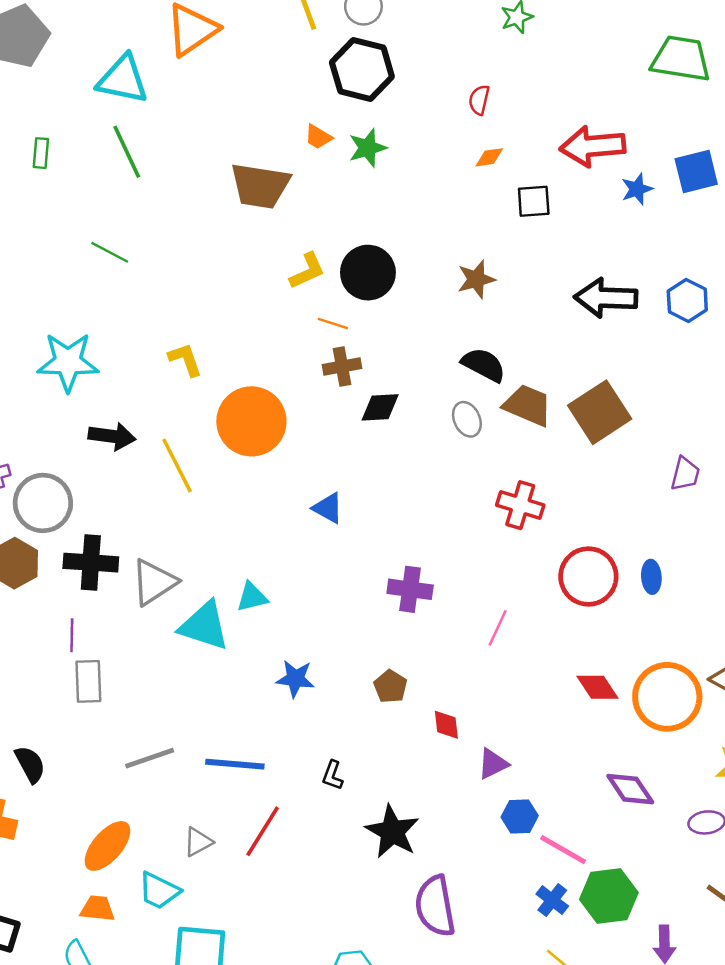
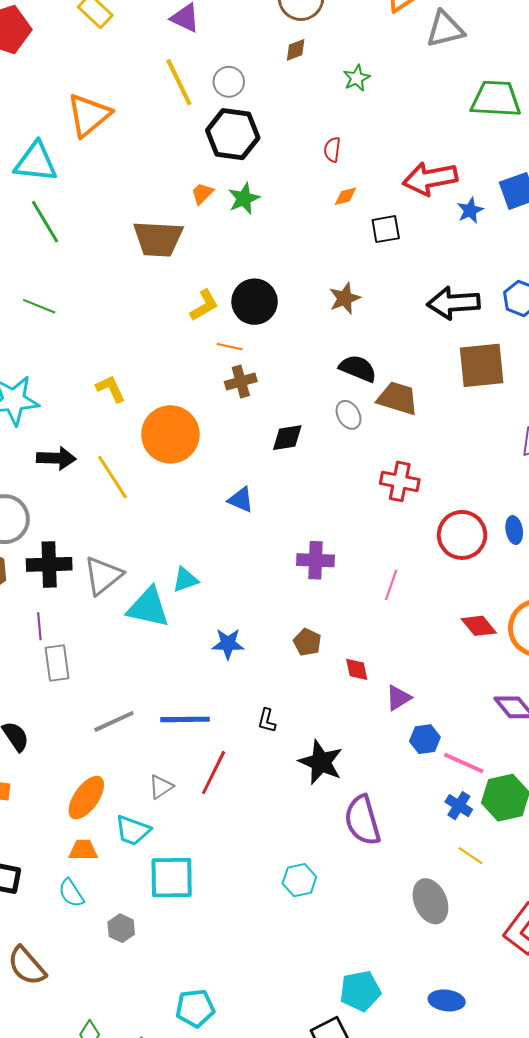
orange trapezoid: (318, 137) -> (202, 193), turned 110
black diamond: (380, 407) -> (287, 438), moved
brown square: (600, 412) -> (482, 365), moved, turned 33

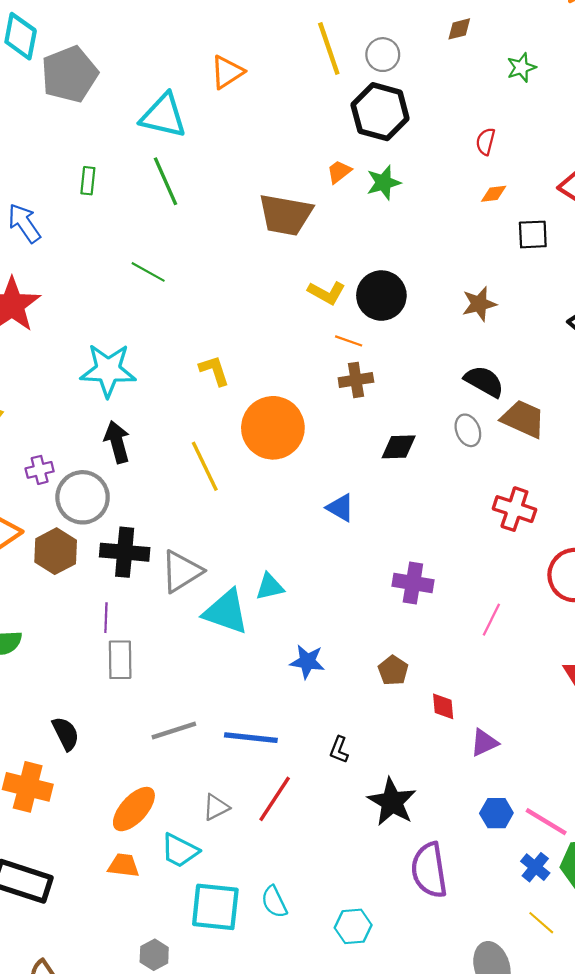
orange triangle: (89, 115) -> (227, 72), size x0.7
yellow L-shape: (204, 305) -> (327, 293), turned 52
black arrow: (56, 458) -> (117, 442), moved, turned -114
blue hexagon: (425, 739) -> (496, 813), moved
cyan semicircle: (71, 893) -> (274, 902), moved

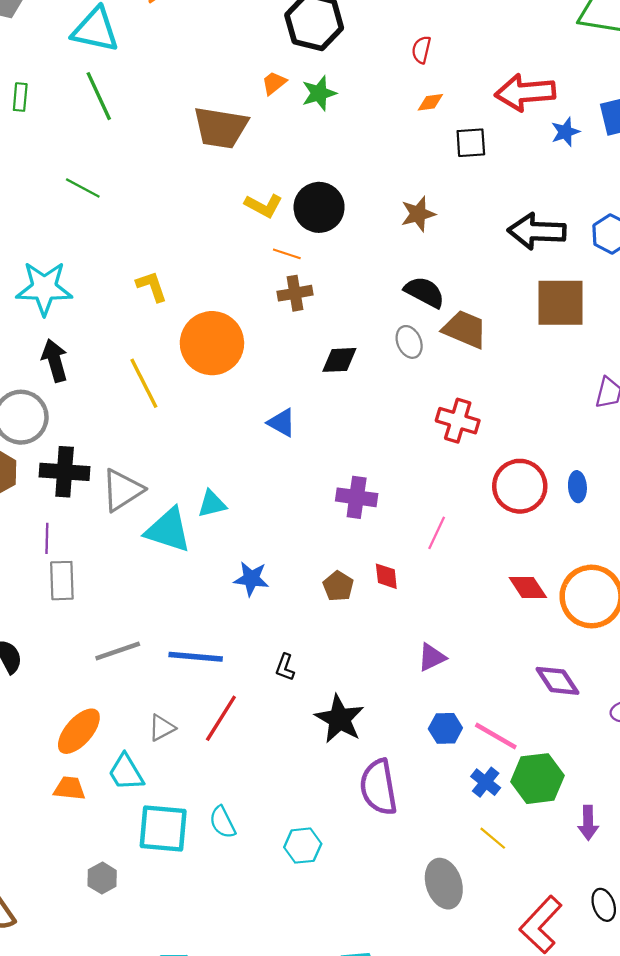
red diamond: (443, 706) -> (386, 576), moved
cyan trapezoid: (180, 851) -> (126, 772), turned 33

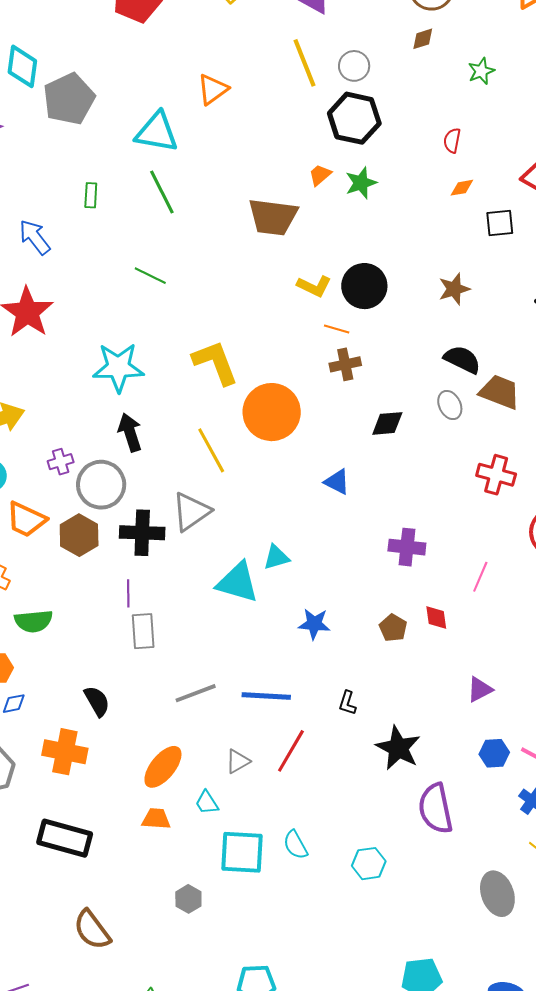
yellow L-shape: (152, 286) -> (215, 362), size x1.6
gray triangle: (122, 490) -> (191, 512), moved
cyan trapezoid: (126, 772) -> (207, 803), size x0.7

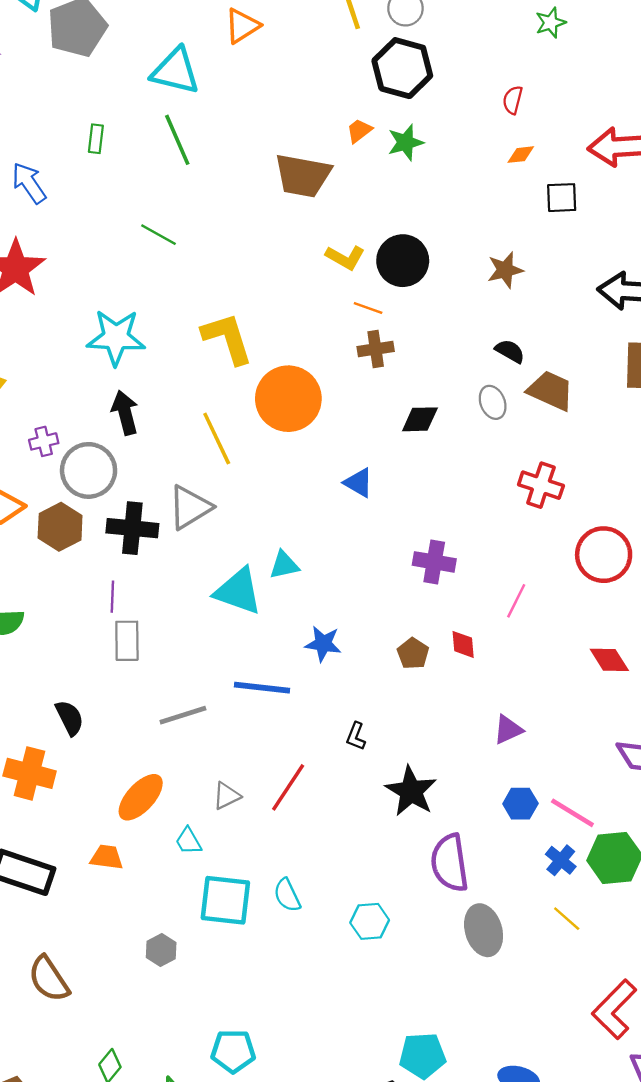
black semicircle: (462, 360) -> (510, 351), size x0.7
blue line: (266, 696) -> (262, 688), moved
orange trapezoid: (156, 819) -> (107, 857), moved
gray ellipse: (497, 894) -> (484, 930), moved

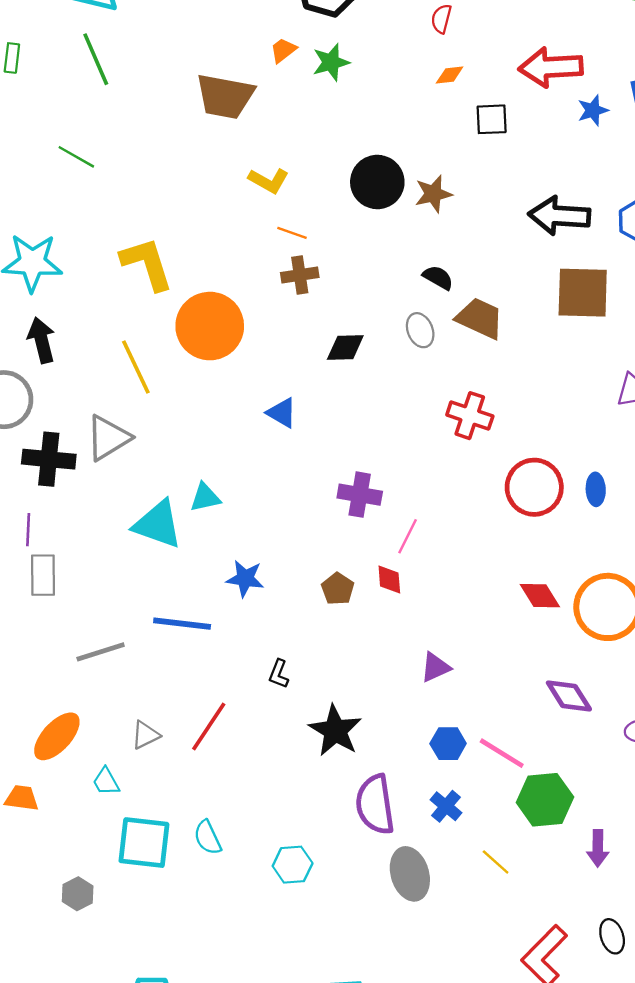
black circle: (403, 261) -> (377, 182), moved
pink line: (516, 601) -> (408, 536), moved
blue cross: (561, 860) -> (446, 806), moved

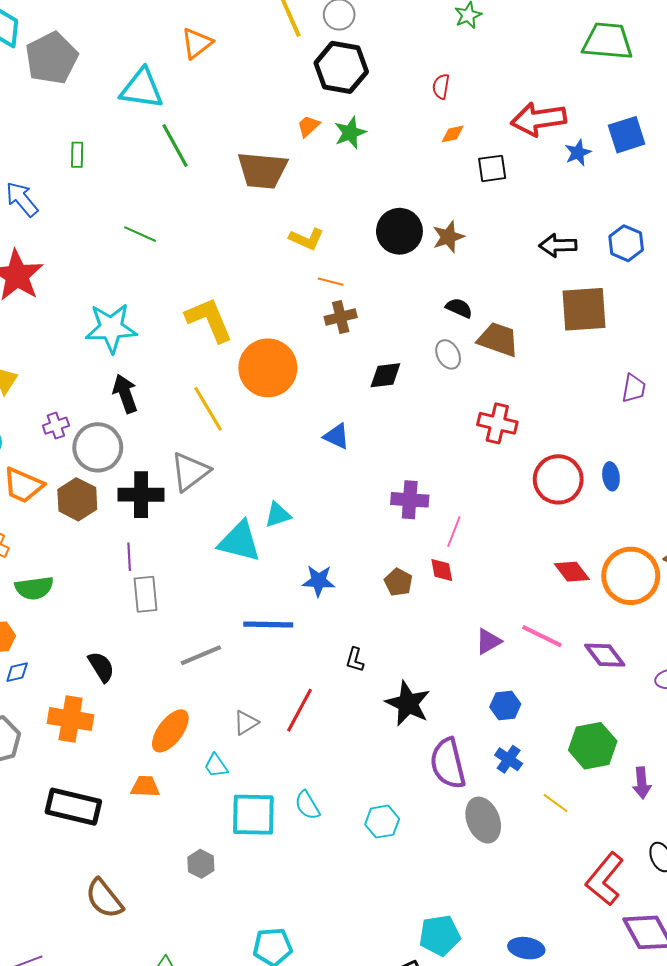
green line: (96, 59) -> (175, 145), moved
black arrow: (559, 216) -> (558, 245), size x0.7
pink line: (502, 753) -> (542, 636), moved

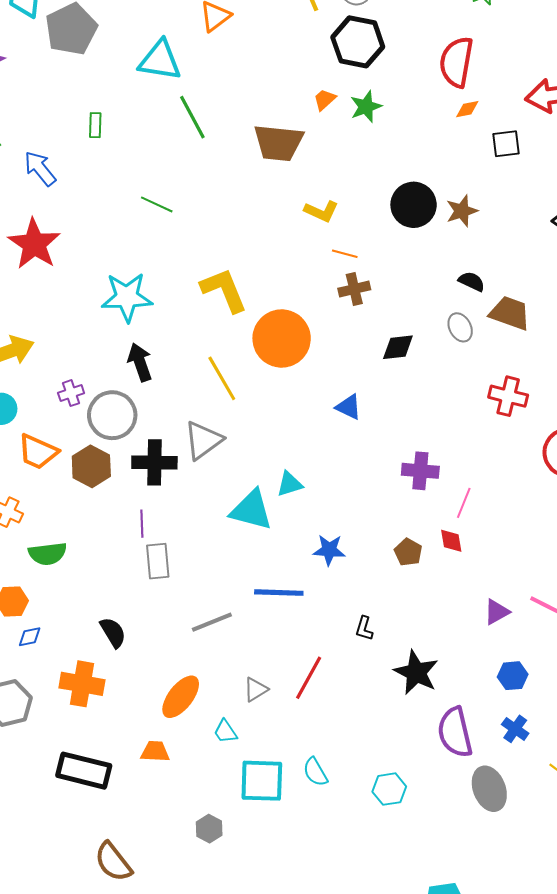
red semicircle: (441, 86) -> (456, 62), size x2.0

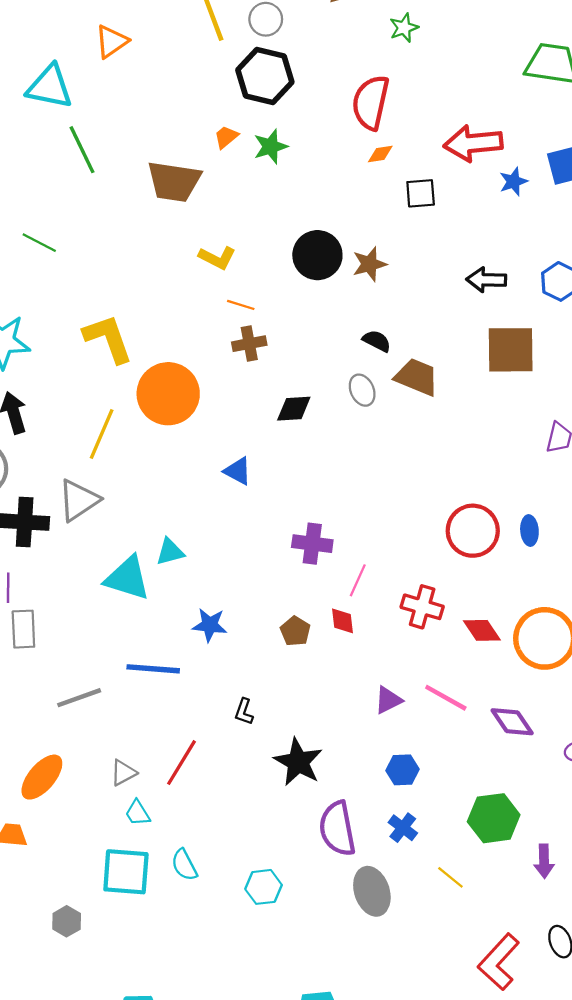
yellow line: (222, 378) -> (102, 434), turned 51
red cross: (508, 396) -> (422, 607), moved
cyan trapezoid: (225, 732) -> (138, 813), moved

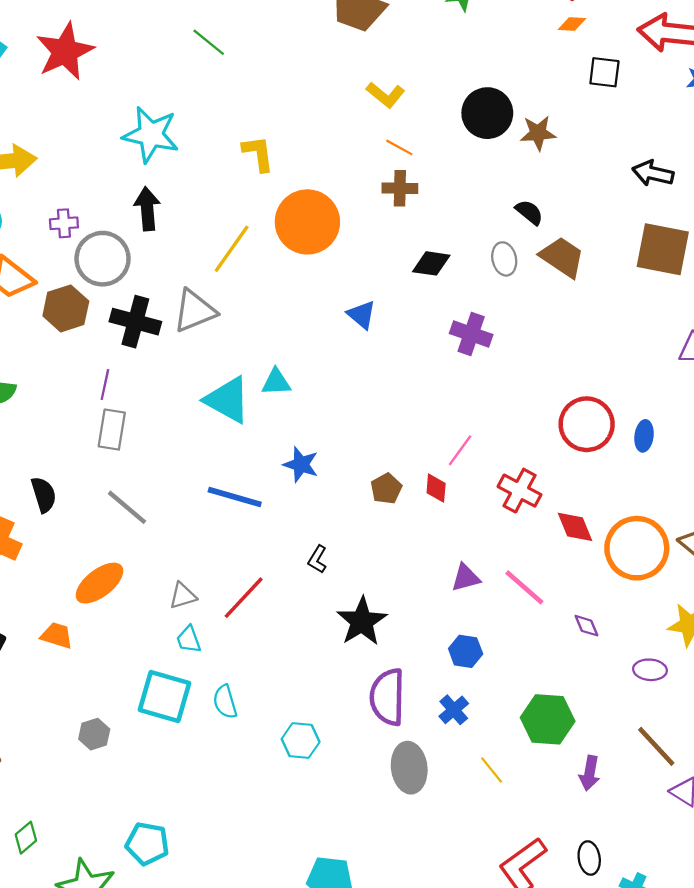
yellow L-shape: (108, 339) -> (258, 154), size x0.7
purple cross: (312, 544) -> (471, 334), moved
gray line: (79, 698) -> (127, 507), moved, turned 48
purple diamond: (512, 722) -> (586, 626), size x0.6

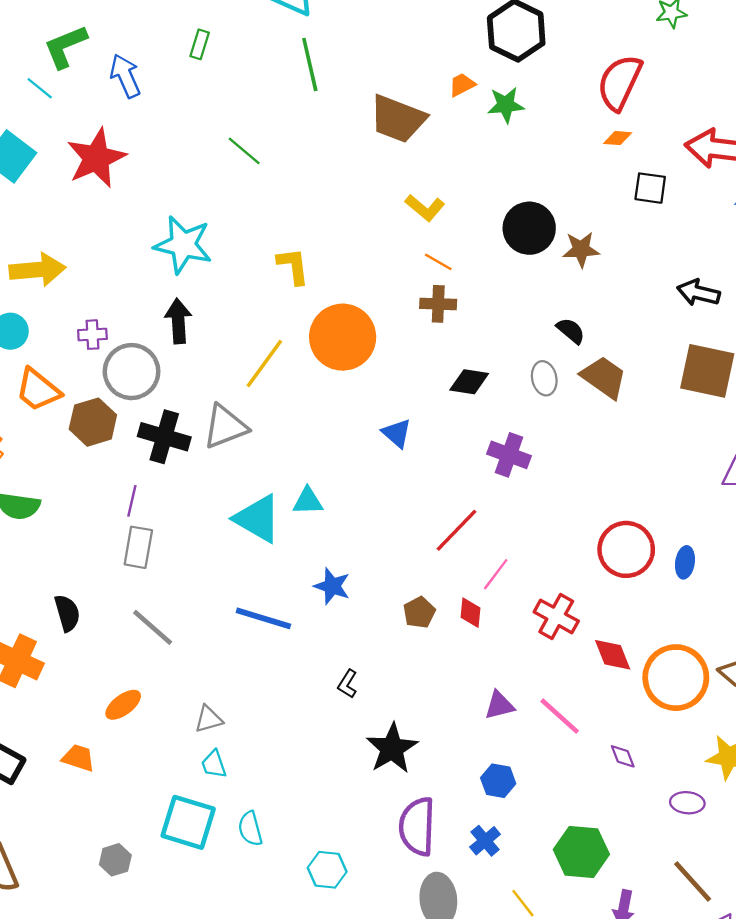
orange ellipse: (99, 583) -> (123, 705), size x0.7
red line: (244, 598) -> (456, 530), moved

